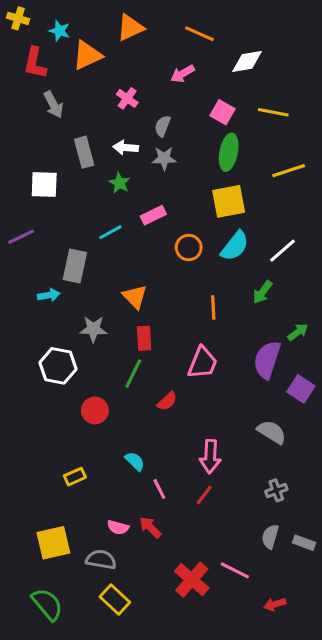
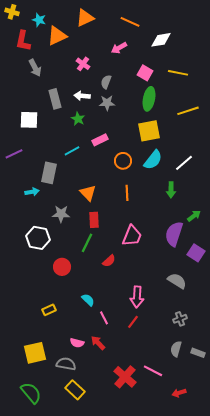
green arrow: (262, 292) -> (171, 190), turned -35
orange line: (213, 307) -> (127, 193), moved

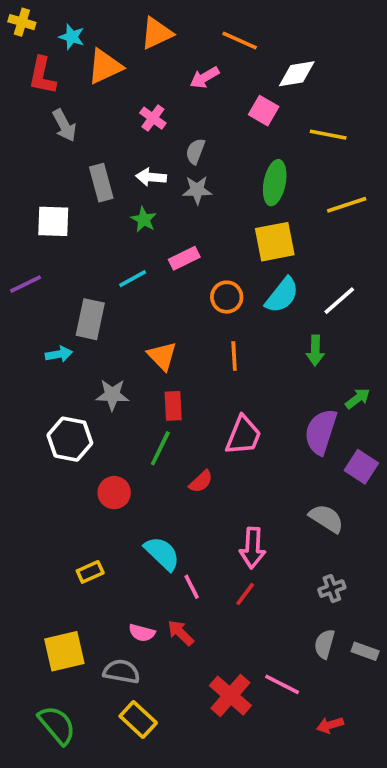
pink arrow: (119, 48) -> (205, 77), moved
pink square: (145, 73) -> (264, 111), moved
cyan semicircle: (88, 300) -> (162, 553), size x1.5

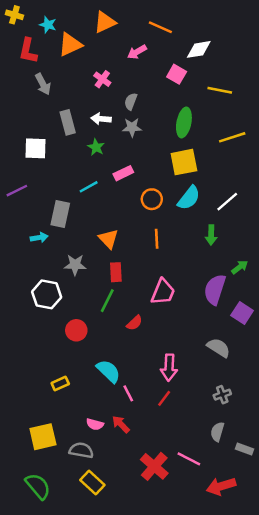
gray rectangle: (365, 651) -> (245, 449), moved
red arrow: (330, 725) -> (221, 486), size x1.6

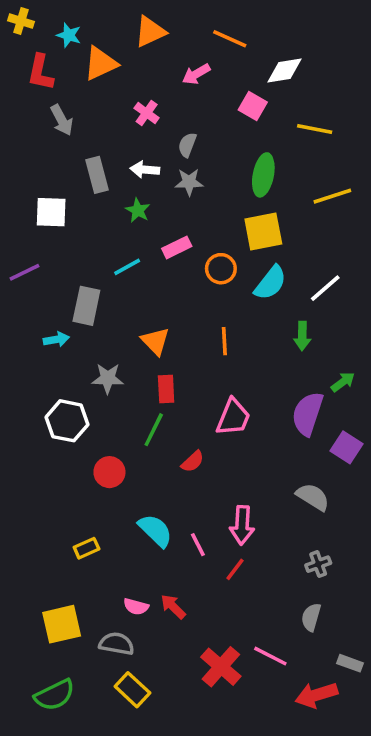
orange circle: (152, 199) -> (221, 269), moved
pink line: (128, 393) -> (198, 545), moved
gray rectangle: (245, 449) -> (350, 663), moved
green semicircle: (38, 486) -> (55, 695), turned 104

